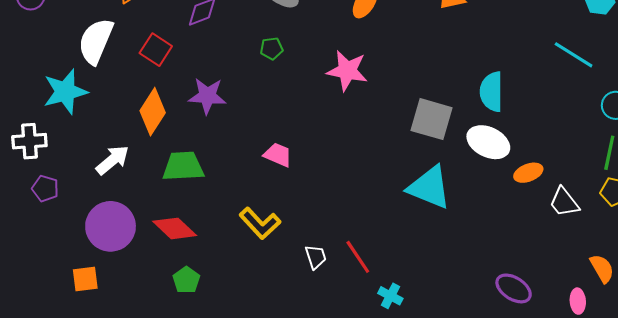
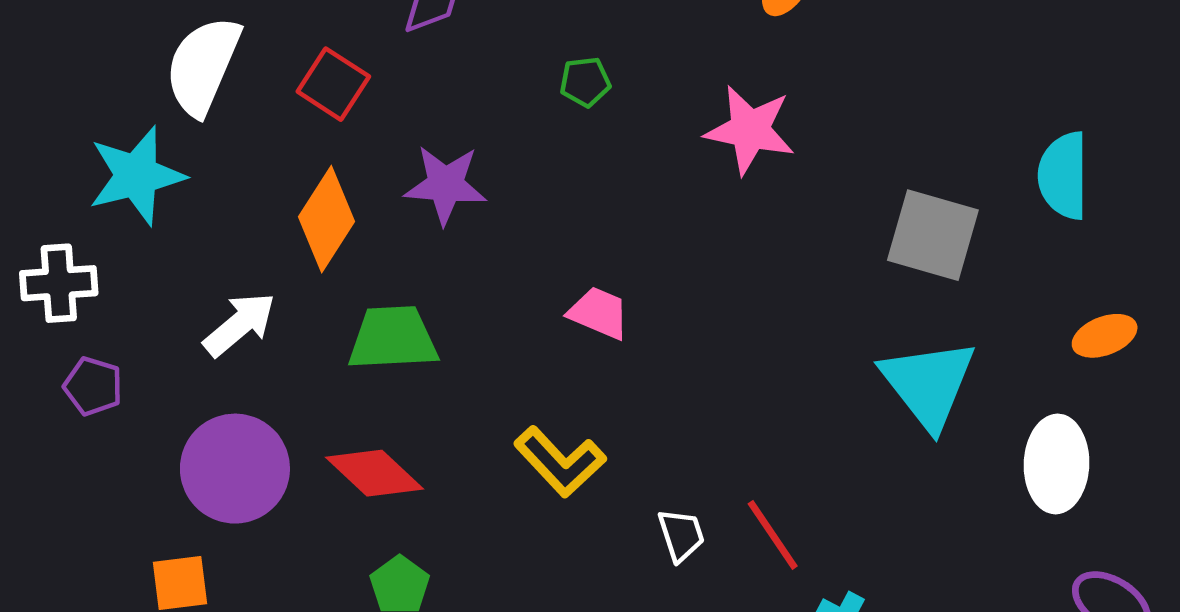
white ellipse: (488, 142) -> (1057, 464), moved, turned 66
orange ellipse: (528, 173) -> (1105, 336), moved
cyan triangle: (429, 187) -> (928, 384), turned 30

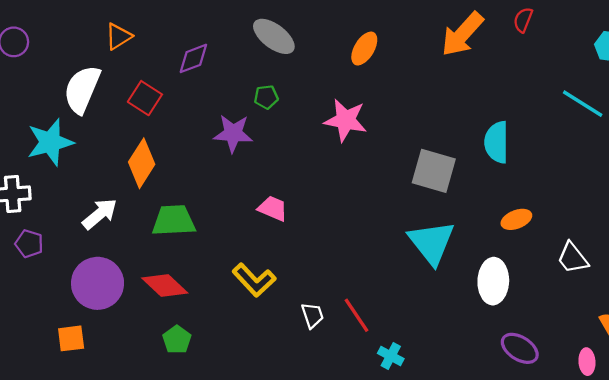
purple star: (445, 185) -> (233, 133), moved

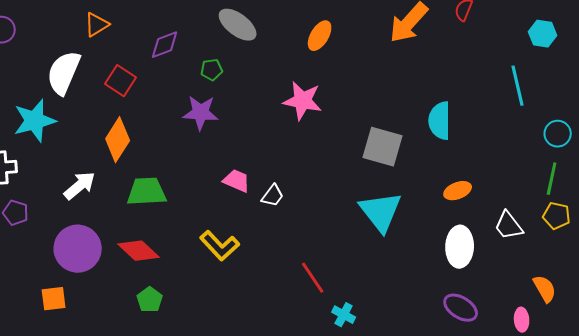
green pentagon: (266, 97) -> (212, 70), moved
cyan line: (583, 104) -> (518, 86), turned 45
white ellipse: (493, 281) -> (460, 247), moved
white trapezoid: (312, 315) -> (273, 196), moved, turned 55

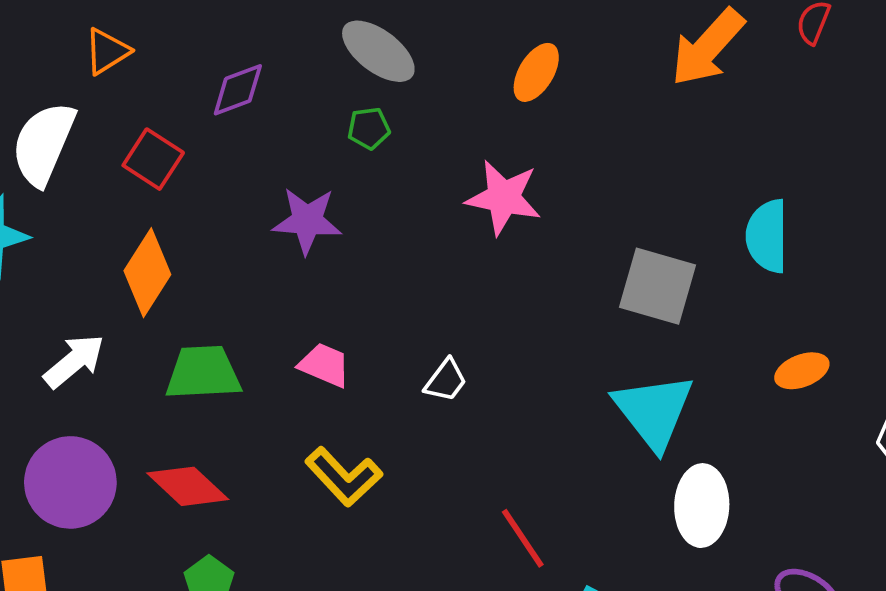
green pentagon: (212, 70) -> (369, 128), moved
pink trapezoid: (237, 181) -> (324, 365), moved
white ellipse: (460, 247) -> (702, 506), moved

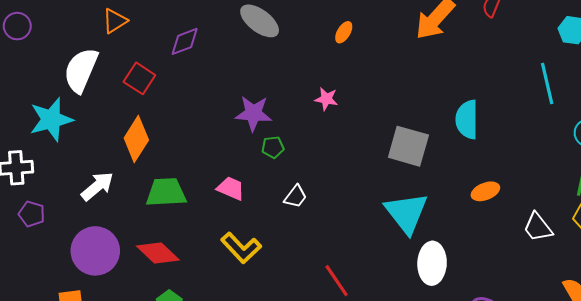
orange ellipse: (536, 72) -> (344, 32), size x0.7
green pentagon: (369, 128) -> (273, 147), moved
pink star: (503, 198) -> (326, 99), size x0.6
purple star: (307, 221) -> (253, 113), moved

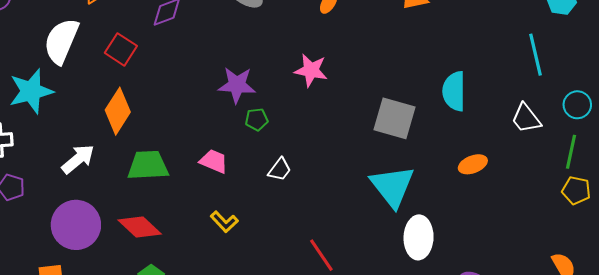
pink star: (326, 99) -> (311, 70), size x1.4
white trapezoid: (538, 227) -> (526, 118), moved
yellow L-shape: (241, 248) -> (224, 222), size x0.7

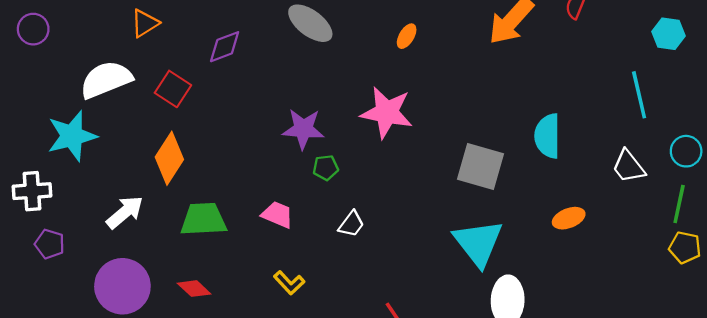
white semicircle: (61, 41) -> (106, 80), turned 45
pink star: (311, 70) -> (387, 112), size x1.4
red diamond: (140, 227) -> (194, 289), size x0.7

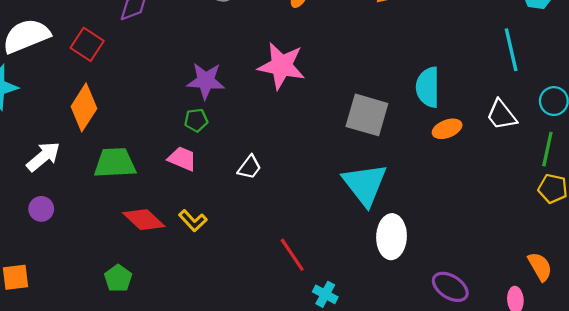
green pentagon: (326, 168) -> (196, 120), moved
orange ellipse: (569, 218) -> (447, 129), moved
purple circle: (122, 286) -> (41, 209), moved, size x0.5
red diamond: (194, 289) -> (144, 220), moved, size x1.4

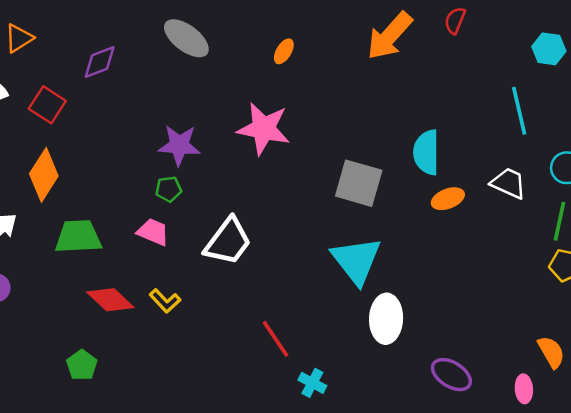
white trapezoid: (502, 115) -> (508, 183), turned 152
white trapezoid: (249, 167) -> (228, 241), size x1.8

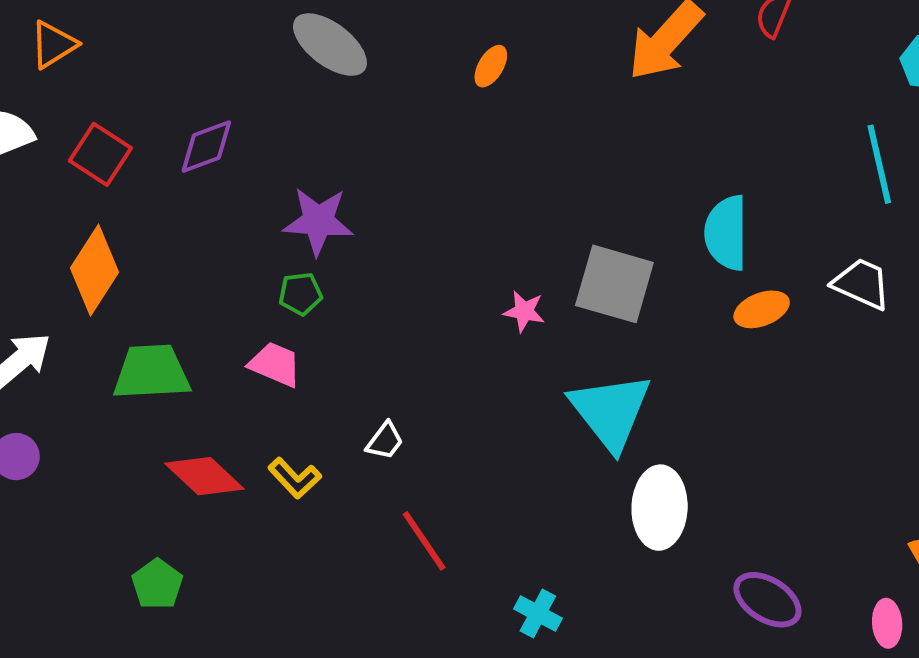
purple diamond: (100, 62) -> (206, 147), moved
pink star: (264, 129) -> (524, 311), moved, size x0.5
white trapezoid: (228, 241) -> (385, 441), moved, size x0.5
red line: (276, 339) -> (424, 541), moved

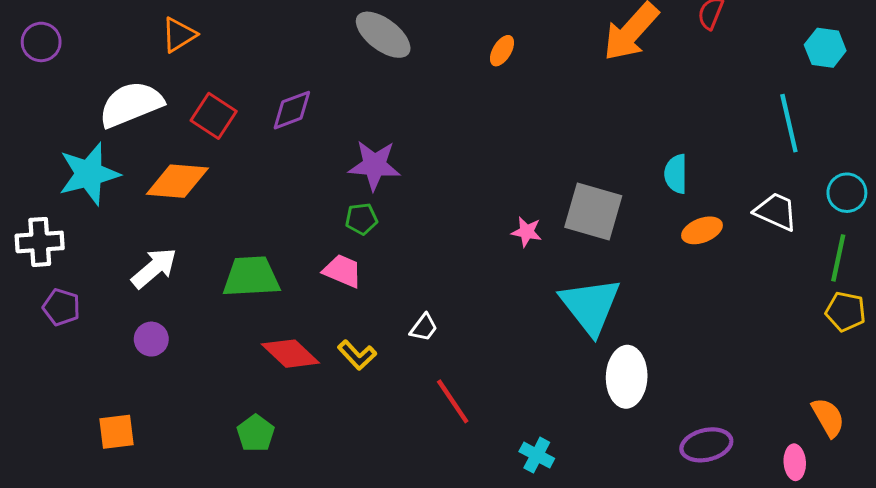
cyan semicircle: (726, 233) -> (676, 174), size x0.7
orange diamond: (95, 270) -> (177, 181), moved, turned 62
purple ellipse: (767, 600) -> (706, 445), turned -45

